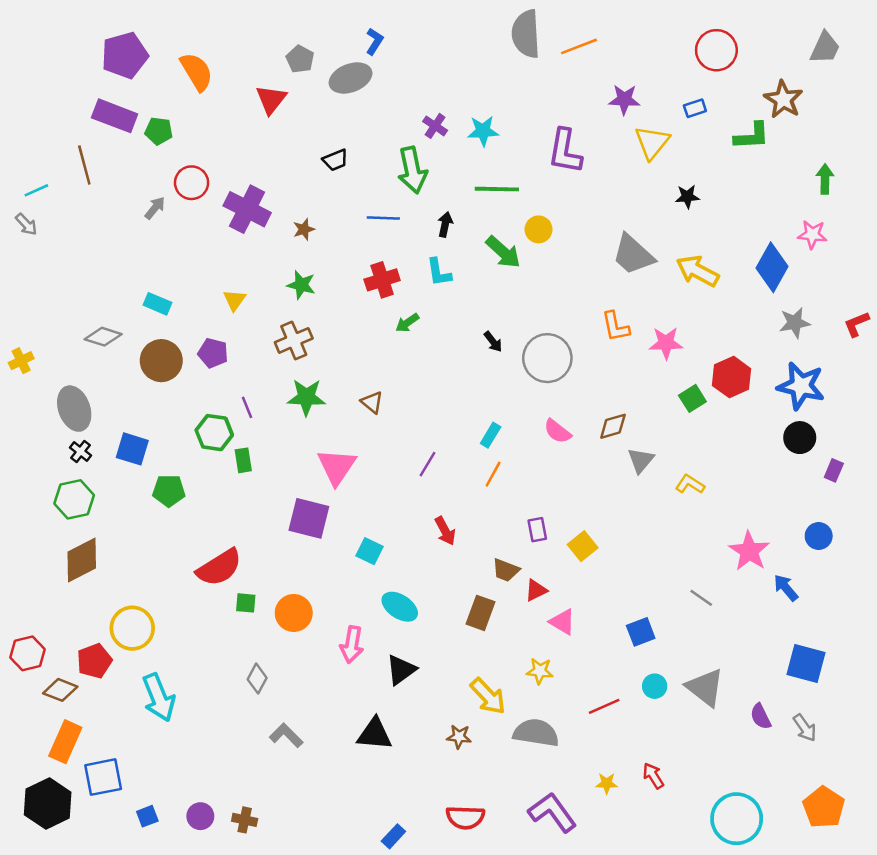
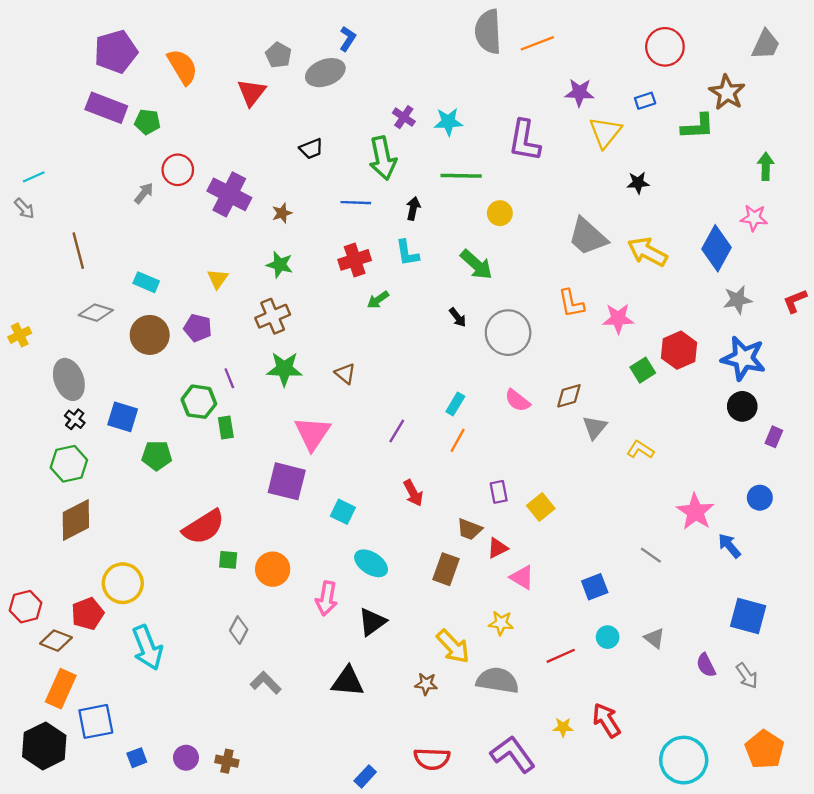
brown line: (84, 165) -> (78, 251), moved
green arrow: (503, 252) -> (476, 265), moved
gray triangle: (705, 687) -> (654, 638), size x0.6
red arrow: (653, 776) -> (606, 720), size x1.4

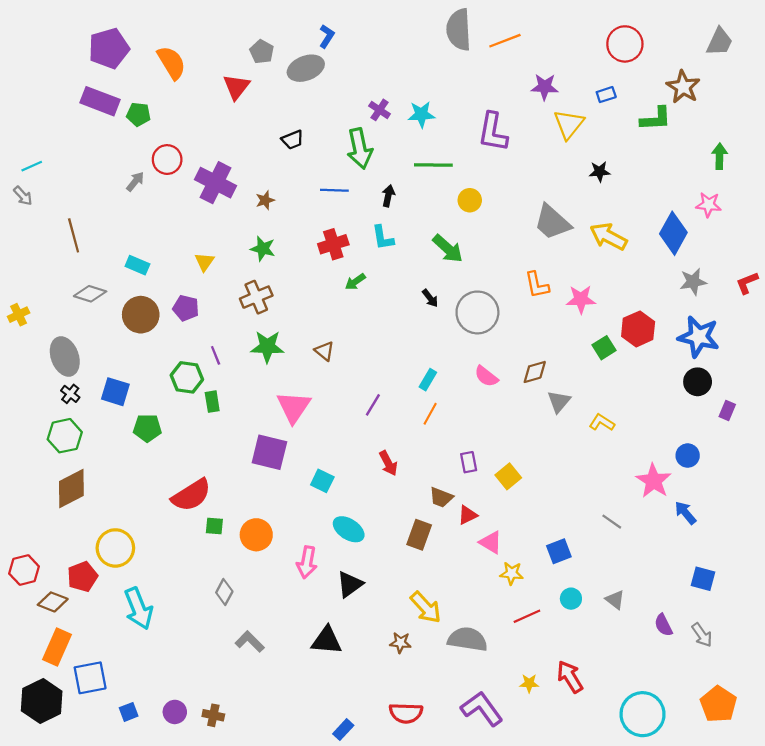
blue circle: (760, 498) -> (688, 456), moved
blue square: (748, 616) -> (703, 579), size x0.7
yellow star: (501, 623) -> (512, 573), moved

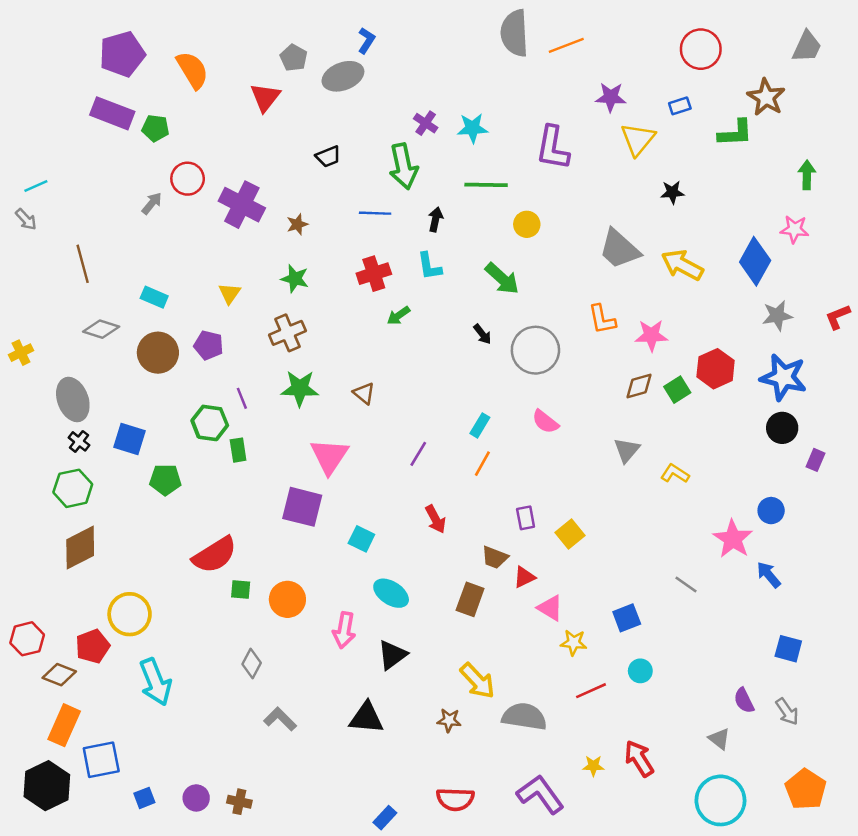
brown diamond: (535, 372) -> (639, 386), moved
gray triangle: (615, 600) -> (719, 739), moved

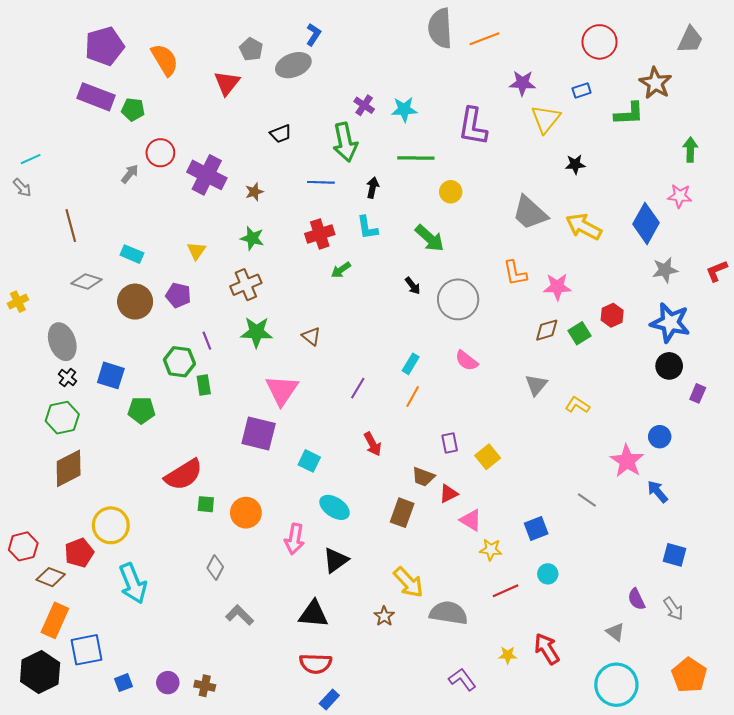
red hexagon: (716, 369) -> (612, 315), size x0.7
brown star: (449, 720) -> (384, 616), turned 30
purple L-shape: (540, 794) -> (462, 679), size x0.7
red semicircle: (455, 799) -> (316, 664), moved

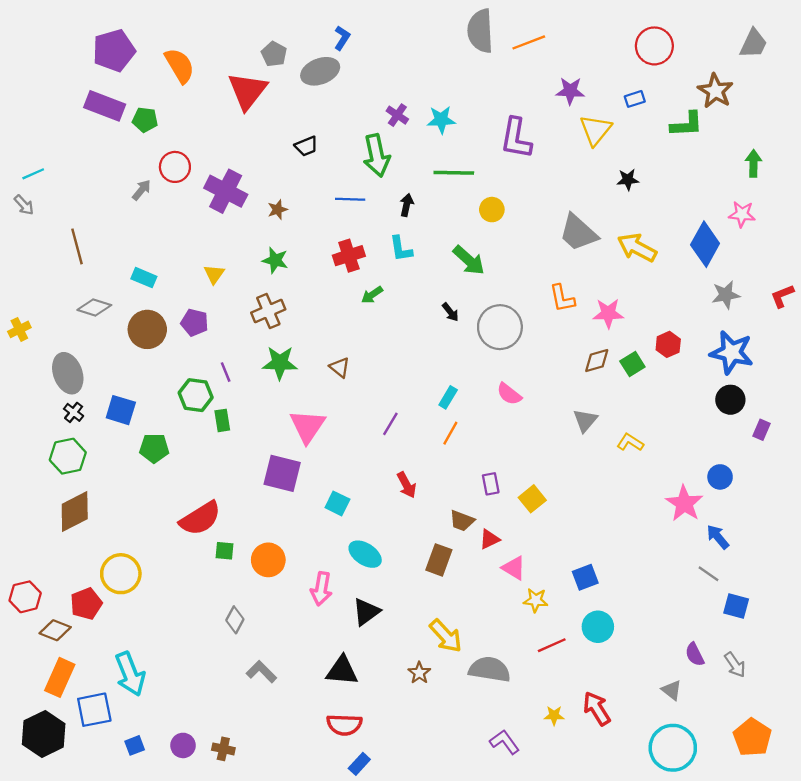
red triangle: (227, 83) -> (248, 91), size x1.4
gray line: (587, 500) -> (709, 574), moved
cyan circle: (548, 574) -> (598, 627), size x1.4
cyan arrow: (133, 583) -> (130, 674), moved

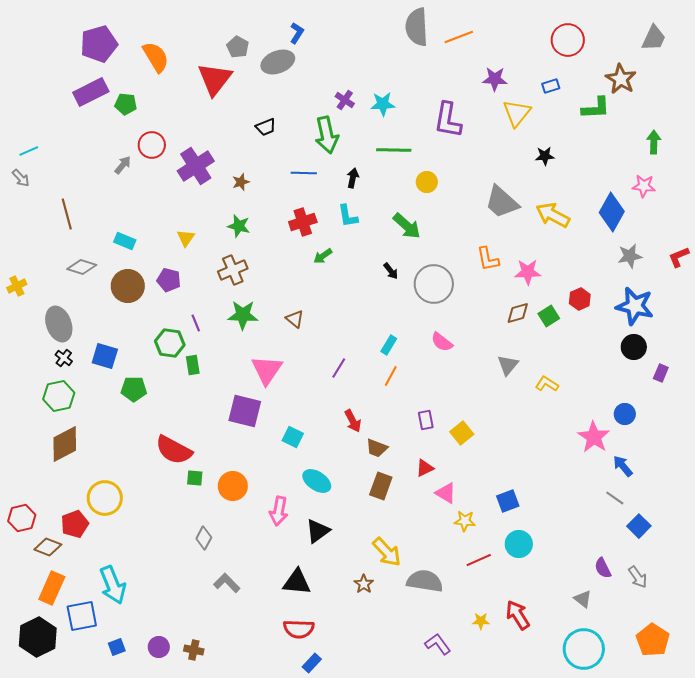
purple rectangle: (105, 106) -> (91, 92), turned -48
purple cross: (226, 191) -> (196, 166), turned 30
red semicircle: (200, 518) -> (174, 450), turned 60
brown trapezoid: (462, 521) -> (377, 448), moved
blue square: (736, 606) -> (639, 526), turned 30

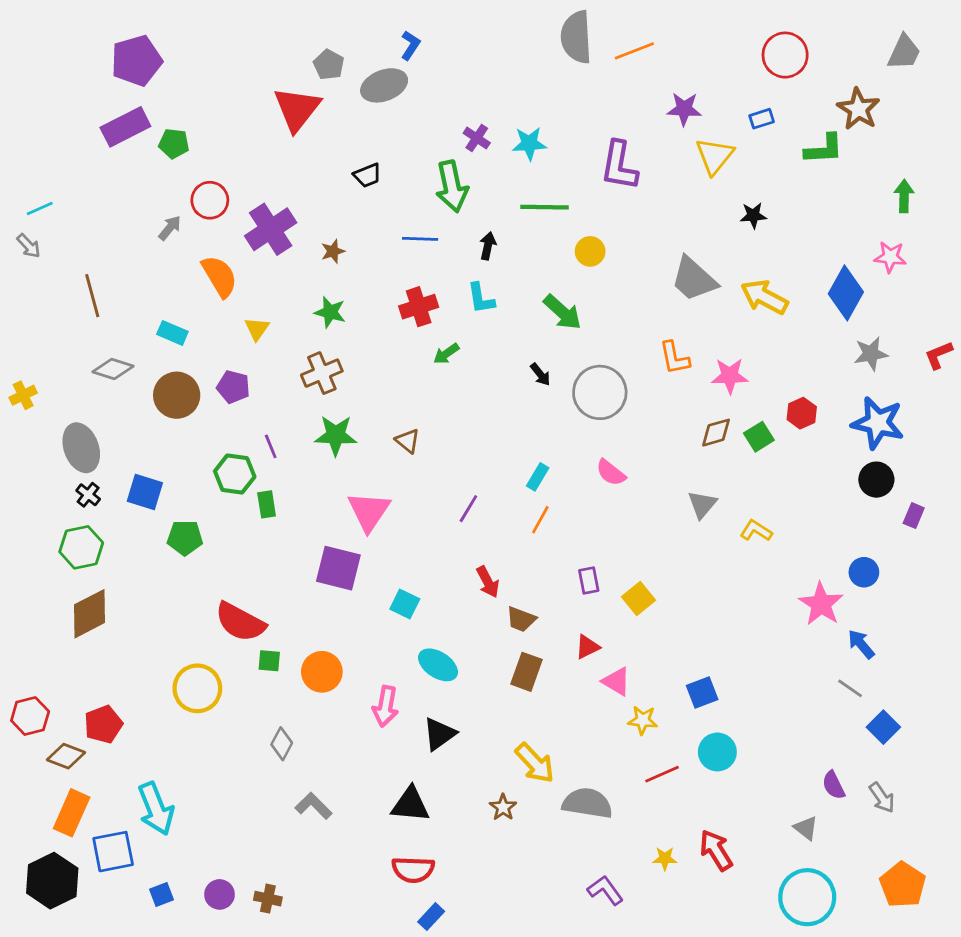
orange semicircle: (156, 57) -> (220, 276), moved
yellow circle: (105, 498) -> (197, 688), moved

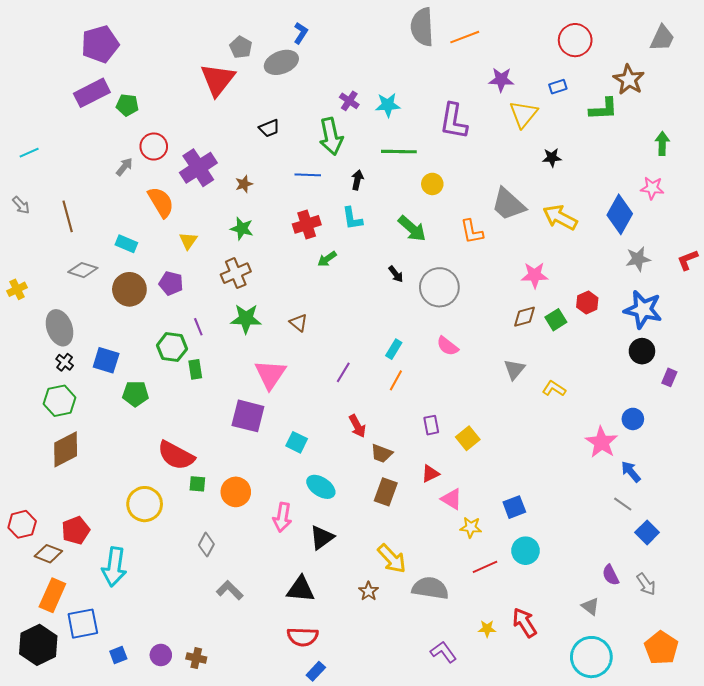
gray arrow: (29, 246) -> (21, 205), moved
orange L-shape: (674, 358) -> (472, 232), moved
cyan arrow: (156, 809) -> (114, 567), moved, turned 30

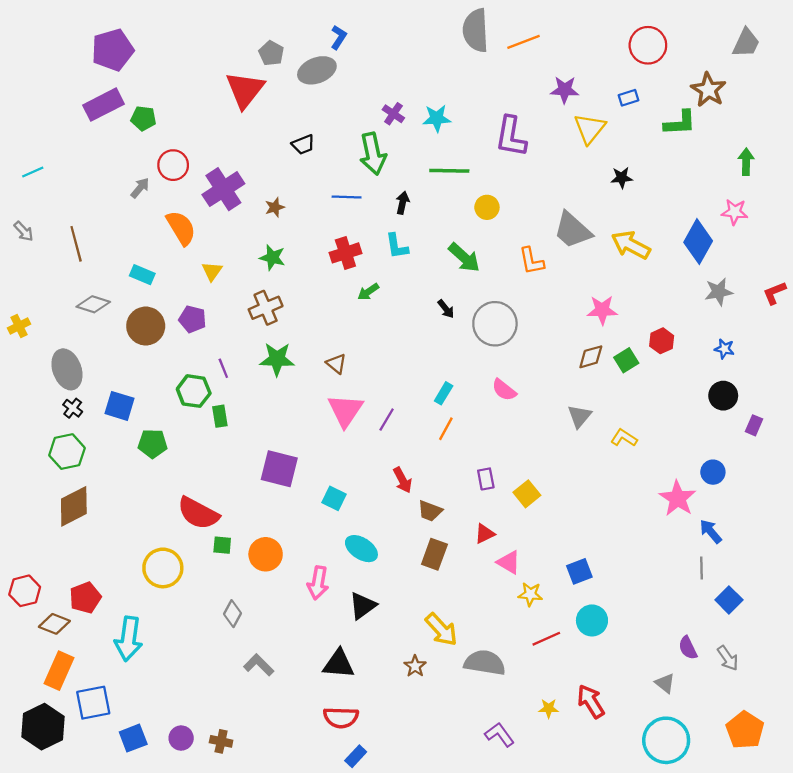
blue star: (643, 310) -> (724, 349), size x0.5
pink triangle: (270, 374) -> (345, 410), moved
gray line: (623, 504) -> (702, 568), turned 54
blue square: (118, 655) -> (133, 738), size x1.4

